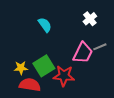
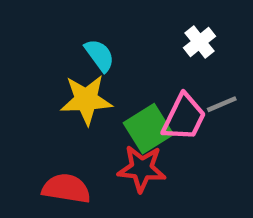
green square: (44, 66) -> (148, 129), moved
yellow star: (21, 68) -> (86, 100), moved, size x1.6

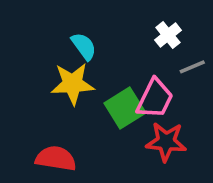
gray line: (222, 104) -> (192, 67), moved
red star: (142, 169) -> (166, 142), moved

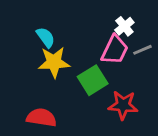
cyan semicircle: (84, 46) -> (46, 37), moved
pink trapezoid: (155, 99) -> (115, 50), moved

